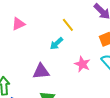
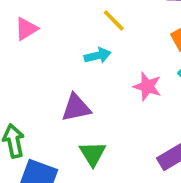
cyan arrow: (57, 43) -> (98, 55), turned -144

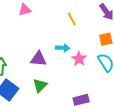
cyan arrow: (98, 55) -> (63, 48), moved

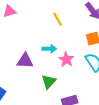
green triangle: (40, 86) -> (49, 82), moved

